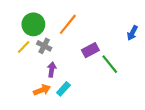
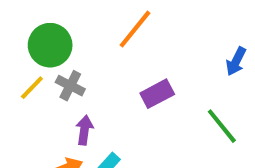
orange line: (68, 24) -> (135, 29), moved
green line: (110, 64) -> (222, 126), moved

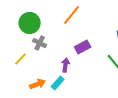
yellow line: (32, 88) -> (21, 59), moved
purple arrow: (84, 130) -> (66, 65), moved

